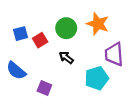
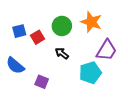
purple trapezoid: (114, 54) -> (106, 50), turned -145

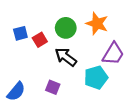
black arrow: (62, 53) -> (66, 57), size x1.5
blue semicircle: (15, 66) -> (16, 92), moved, turned -90
purple square: (42, 82) -> (53, 87), moved

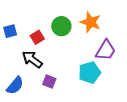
blue square: (20, 33) -> (10, 31), moved
black arrow: (66, 57) -> (32, 59), moved

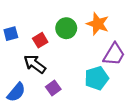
purple square: (49, 82) -> (53, 88), turned 32

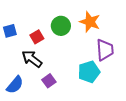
purple trapezoid: (114, 54) -> (105, 50), turned -35

